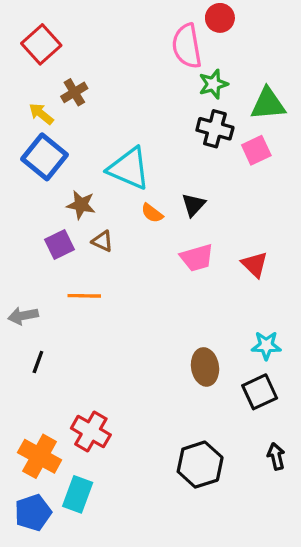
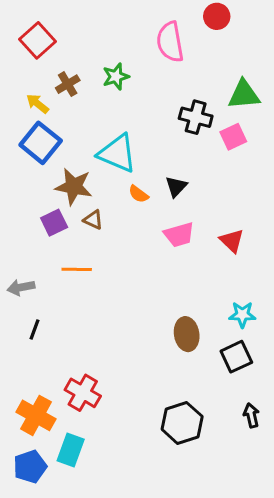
red circle: (220, 18) -> (217, 16), moved
green star: (213, 84) -> (116, 77), moved
brown star: (81, 205) -> (74, 187), size x1.4

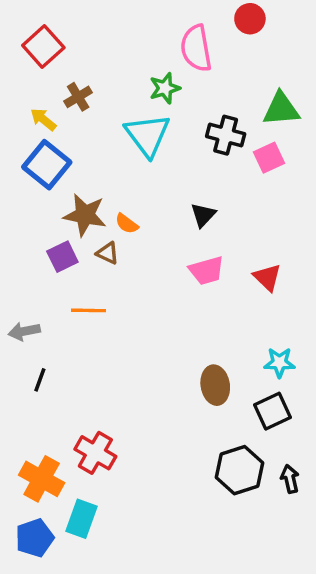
green star: (116, 77) -> (165, 88), moved
cyan triangle: (117, 153) -> (147, 135), moved, turned 30
orange semicircle: (138, 194) -> (127, 224), moved
black hexagon: (182, 423) -> (240, 470), moved

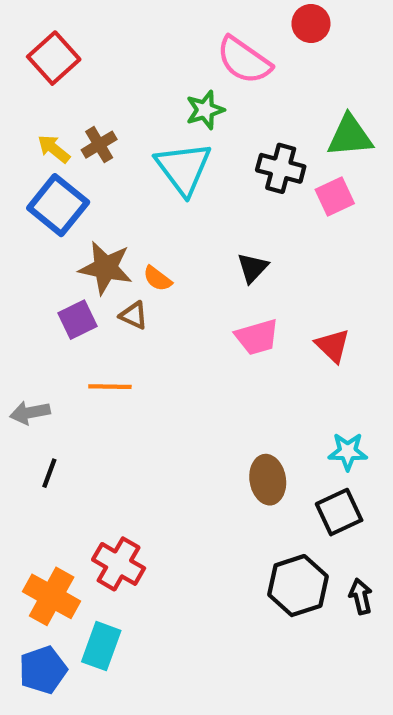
pink semicircle: (196, 48) -> (244, 60), turned -45
brown cross: (78, 97) -> (99, 145), moved

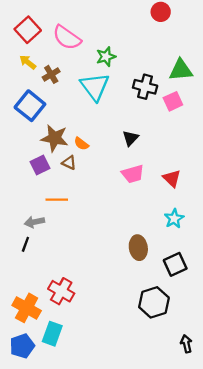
pink semicircle: (244, 60) -> (67, 38), moved
yellow arrow: (54, 149) -> (28, 62), moved
gray arrow: (30, 413) -> (34, 222), moved
cyan star: (348, 452) -> (174, 219), moved, turned -30
black arrow: (361, 596) -> (186, 344), moved

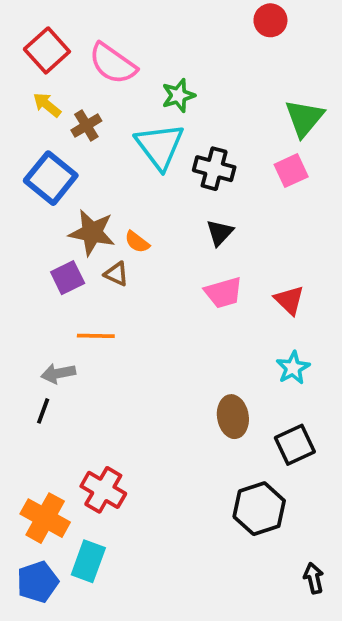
green triangle: (181, 70) -> (304, 118), turned -45
black cross: (145, 87) -> (214, 169), moved

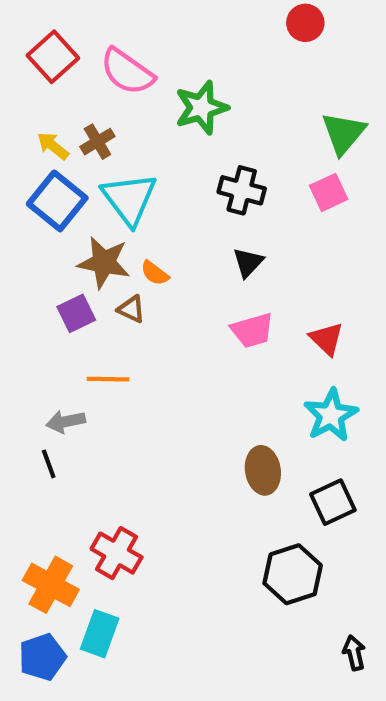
green star: (178, 95) -> (201, 108), size x1.4
yellow arrow: (47, 105) -> (53, 146), moved
cyan triangle: (160, 146) -> (129, 199), moved
cyan star: (293, 368) -> (331, 415), size x1.4
black line: (43, 411) -> (49, 464), turned -40

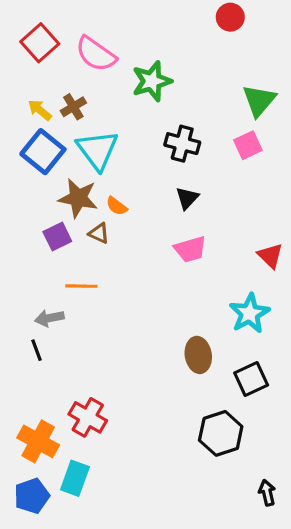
red triangle: (327, 339) -> (270, 256), moved

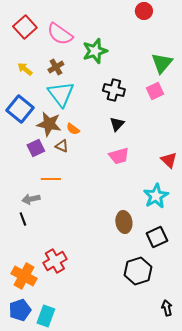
brown cross: (73, 107) -> (56, 67), moved
blue square: (43, 152) -> (20, 109), moved
red cross: (88, 417) -> (55, 261), turned 30
cyan rectangle: (75, 478) -> (46, 316), moved

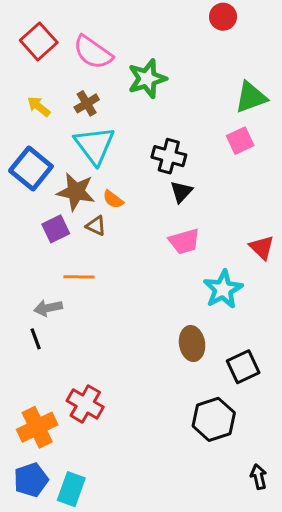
green triangle: (162, 63) -> (251, 97), turned 30
black cross: (114, 90) -> (169, 156), moved
cyan star: (156, 196) -> (223, 289), moved
red cross: (55, 261) -> (85, 404), turned -30
orange cross: (24, 276) -> (37, 427), turned 35

